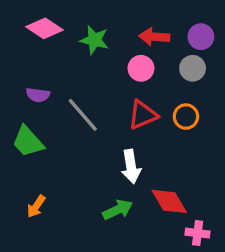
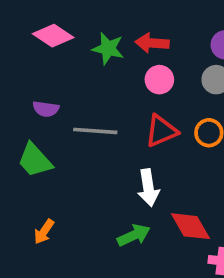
red arrow: (154, 37) -> (152, 43), moved
gray line: (83, 115) -> (95, 131), turned -45

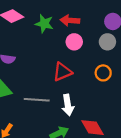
gray line: (95, 131) -> (37, 100), moved
red triangle: (161, 131) -> (62, 72), moved

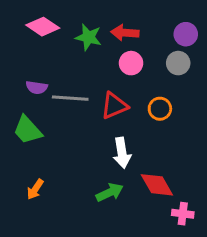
orange circle: (103, 73) -> (160, 109), moved
gray line: (37, 100) -> (70, 98), moved

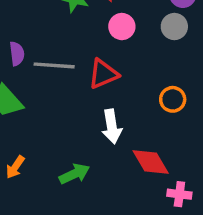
purple semicircle: (37, 87) -> (17, 54), turned -105
orange circle: (160, 109) -> (173, 99), moved
green arrow: (110, 192) -> (74, 174), moved

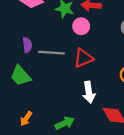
pink circle: (122, 27) -> (81, 26), moved

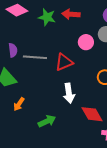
pink circle: (81, 26) -> (86, 42), moved
orange arrow: (26, 119) -> (19, 104), moved

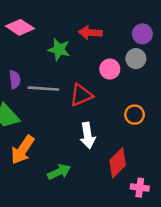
green star: (47, 17) -> (59, 49), moved
orange arrow: (19, 104) -> (23, 150), size x1.6
red diamond: (92, 114) -> (118, 163), turned 75

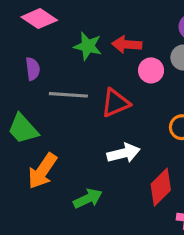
red arrow: (90, 33) -> (127, 45), moved
purple semicircle: (15, 79) -> (33, 69), moved
white arrow: (88, 135) -> (123, 153), turned -95

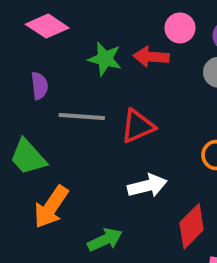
pink circle: (151, 70) -> (180, 28), moved

